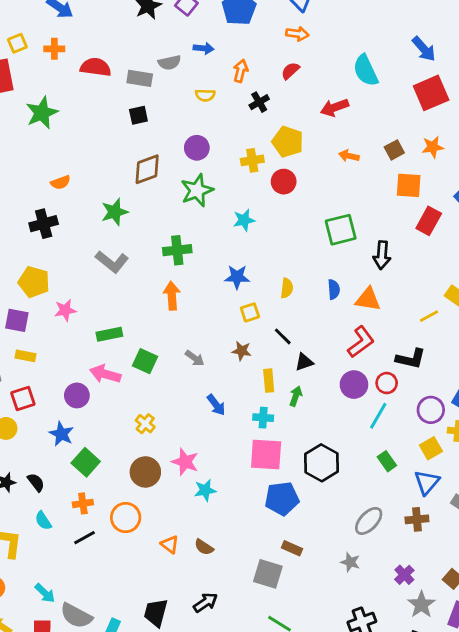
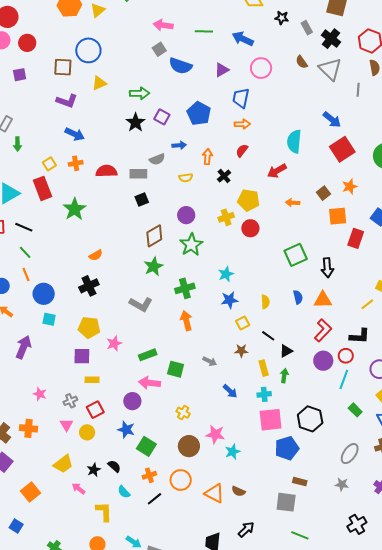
cyan semicircle: (366, 70) -> (294, 141), turned 40
green star: (115, 212) -> (154, 266), moved
cyan star: (244, 220) -> (226, 274), moved
orange triangle: (170, 544) -> (214, 493), size x1.5

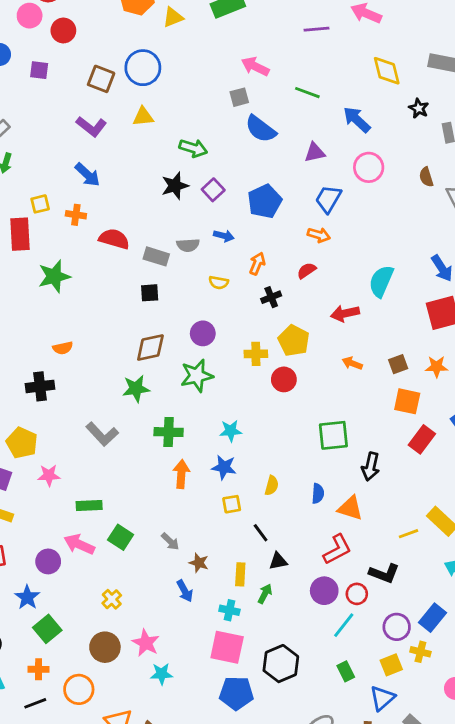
orange arrow: (186, 321) -> (181, 474), moved
brown star: (241, 351) -> (199, 563), moved

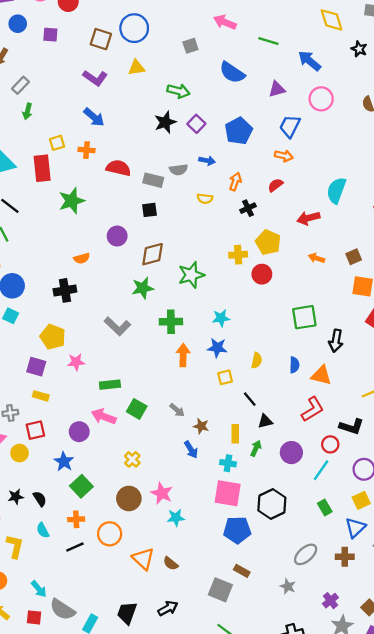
gray square: (239, 97) -> (190, 46), moved
purple circle: (203, 333) -> (117, 236), moved
purple circle: (324, 591) -> (291, 453), moved

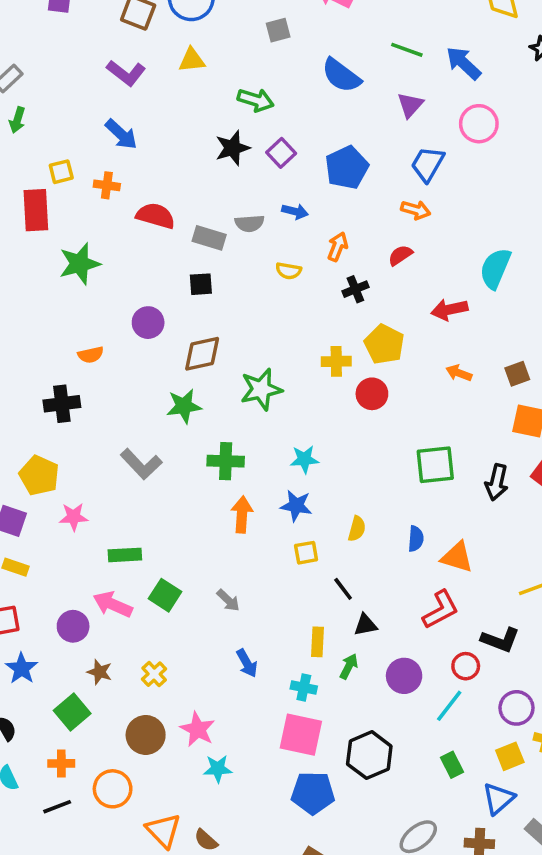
green line: (268, 41) -> (407, 50), moved
purple triangle: (277, 89) -> (410, 105), turned -36
black arrow: (336, 341) -> (497, 482), moved
brown star: (201, 426) -> (100, 672), moved
blue star: (64, 462) -> (22, 668), moved

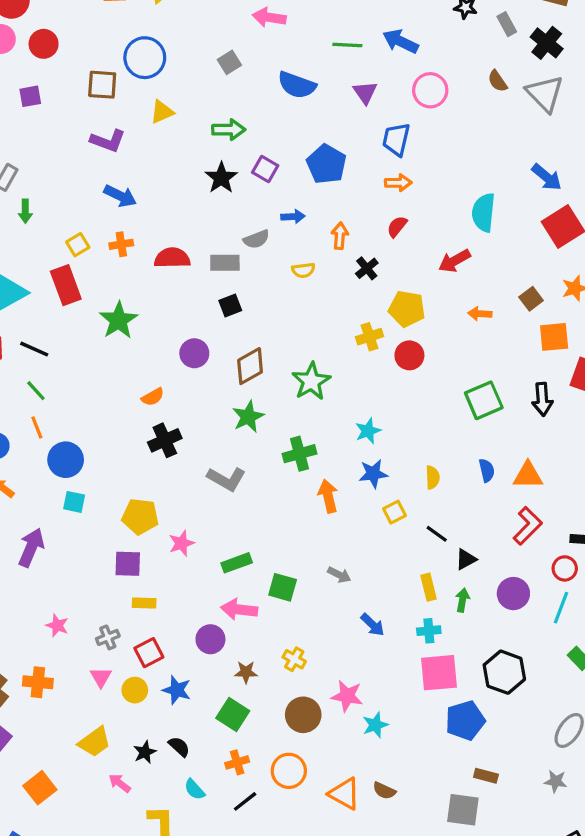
black cross: (62, 404) -> (165, 440), moved

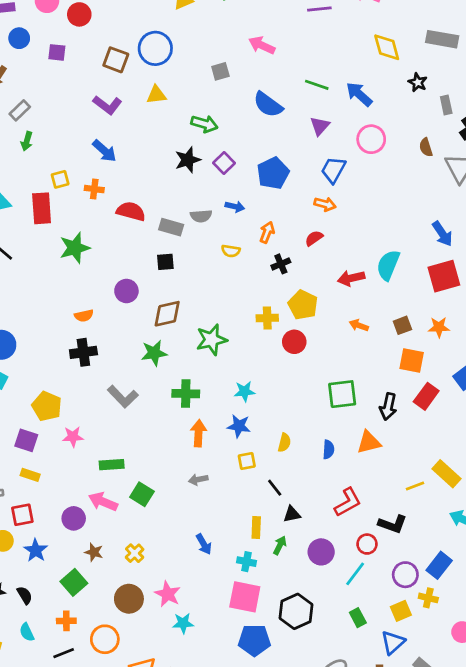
cyan semicircle: (484, 212) -> (388, 265), moved
orange triangle: (528, 475) -> (369, 442), moved, turned -30
gray arrow: (339, 575) -> (198, 479), moved, turned 126

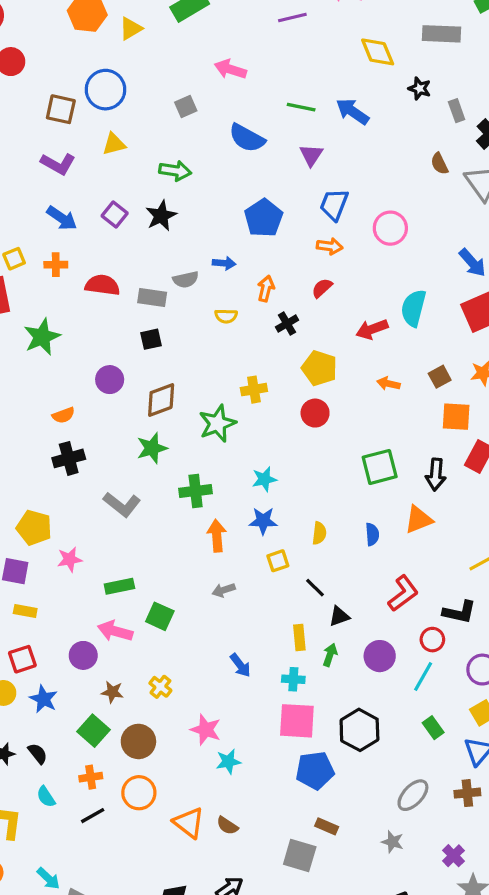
pink circle: (371, 139) -> (390, 228), moved
purple square: (224, 163) -> (115, 214), moved
yellow cross: (267, 318) -> (254, 390), moved
brown circle: (129, 599) -> (138, 741), moved

